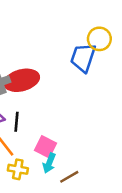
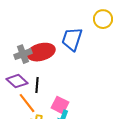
blue trapezoid: (83, 58) -> (72, 39), moved

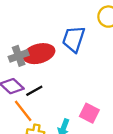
black line: (37, 85) -> (34, 91), turned 56
pink square: (60, 105) -> (89, 113), moved

